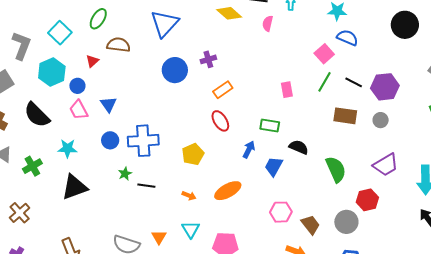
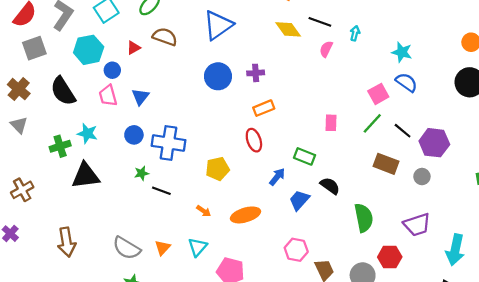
green cross: (32, 166) -> (60, 146), moved

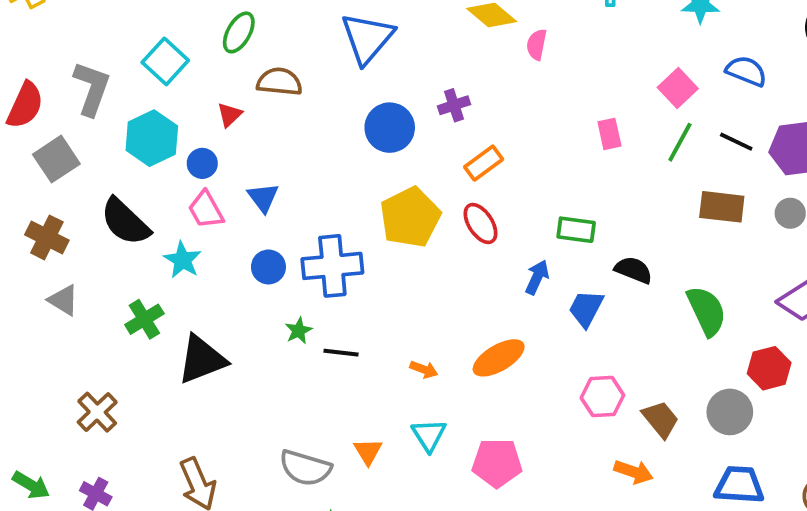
pink semicircle: (326, 49) -> (537, 45), moved
blue semicircle: (406, 82) -> (746, 71), moved
pink rectangle: (331, 123) -> (609, 134), moved
cyan star: (87, 133) -> (183, 260), moved, turned 30
yellow pentagon: (217, 169) -> (410, 217), moved, size x1.4

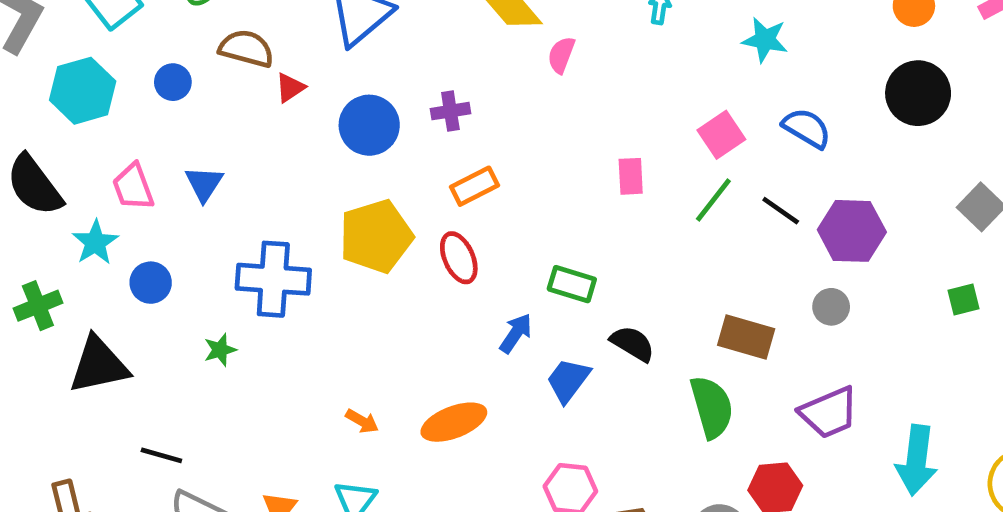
red triangle: (230, 115) -> (290, 88), moved
blue circle: (202, 163) -> (173, 82), moved
brown rectangle: (722, 207) -> (746, 337), moved
blue circle: (268, 267) -> (151, 283), moved
black line: (341, 353) -> (161, 455), moved

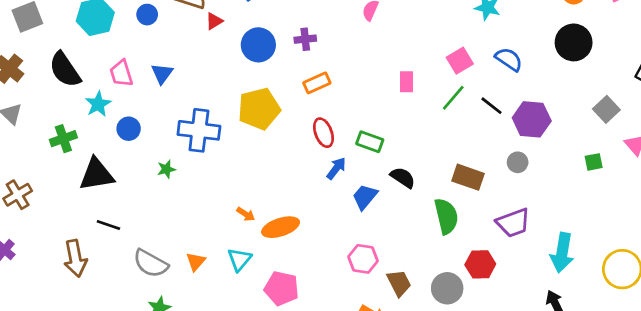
red ellipse: (459, 258) -> (324, 133), moved
orange ellipse: (454, 422) -> (281, 227), moved
black line: (161, 455) -> (108, 225), moved

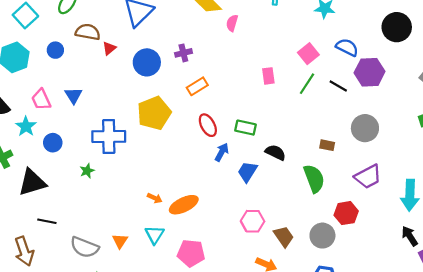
purple hexagon: (532, 119) -> (370, 72), moved
gray circle: (518, 162) -> (365, 128), size x1.6
brown rectangle: (468, 177) -> (327, 145), size x0.6

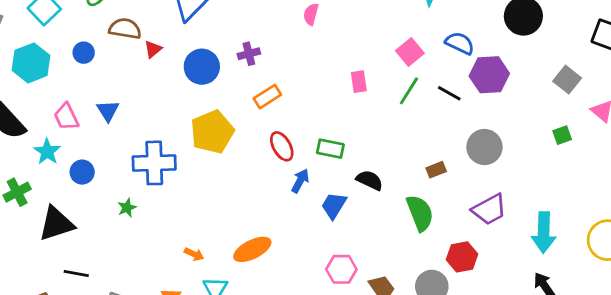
brown rectangle: (327, 145) -> (436, 170), turned -32
orange arrow: (155, 198) -> (194, 254), moved

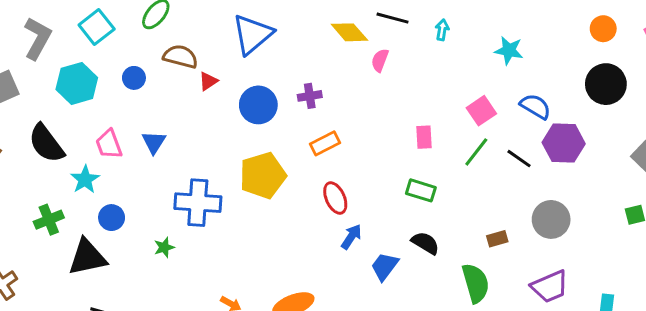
green rectangle: (330, 149) -> (421, 190), moved
blue circle: (82, 172) -> (112, 218), moved

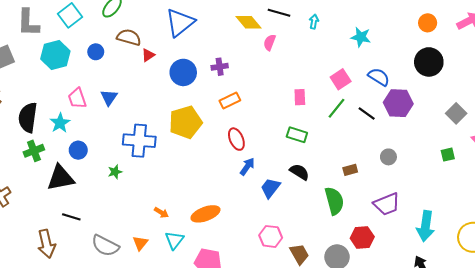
gray L-shape: (37, 38) -> (28, 23), turned 152
black semicircle: (46, 143) -> (28, 118), moved, turned 44
gray circle: (551, 219) -> (388, 157), size x0.6

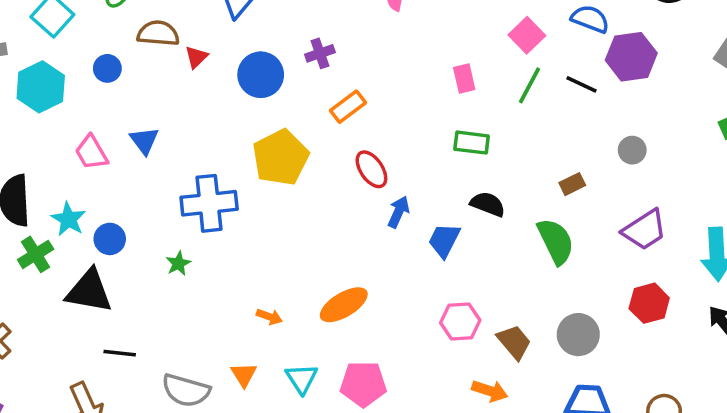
cyan star: (60, 123) -> (68, 219), moved
black triangle: (61, 178) -> (89, 291), turned 32
red hexagon: (362, 237) -> (649, 303), moved
cyan triangle: (174, 240) -> (302, 379), moved

